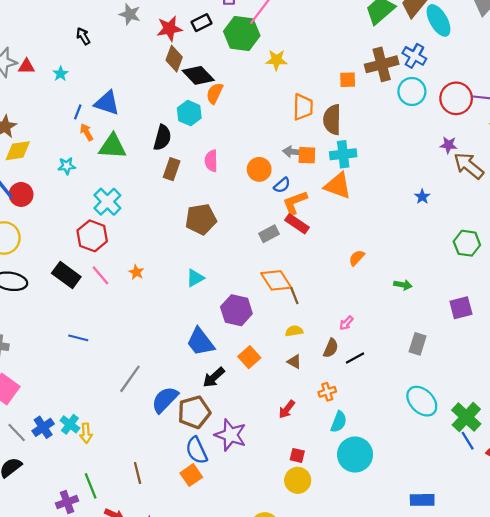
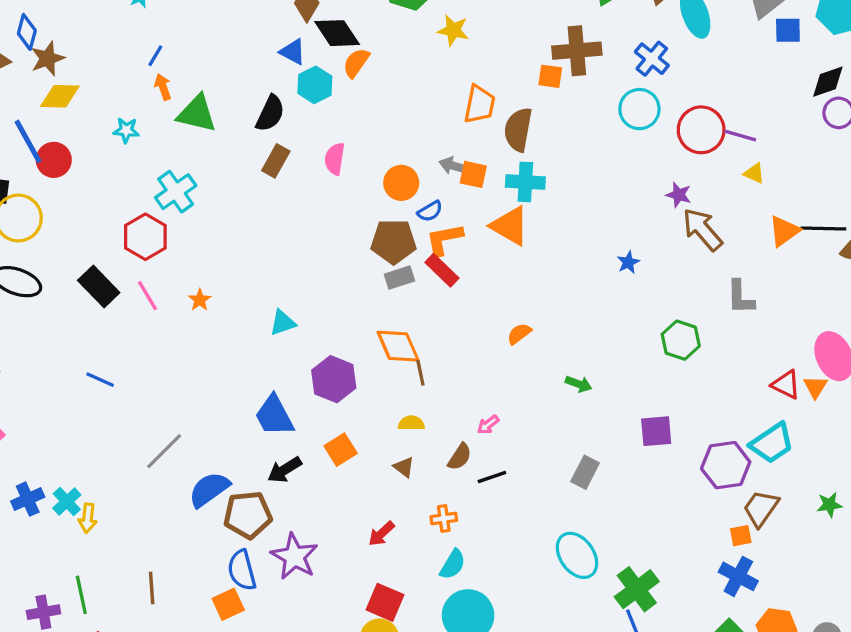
brown cross: (382, 64) -> (577, 51), moved
blue triangle: (107, 103) -> (293, 52), moved, size x0.7
brown pentagon: (201, 219) -> (394, 242), moved
red square: (297, 455) -> (385, 602), size x1.6

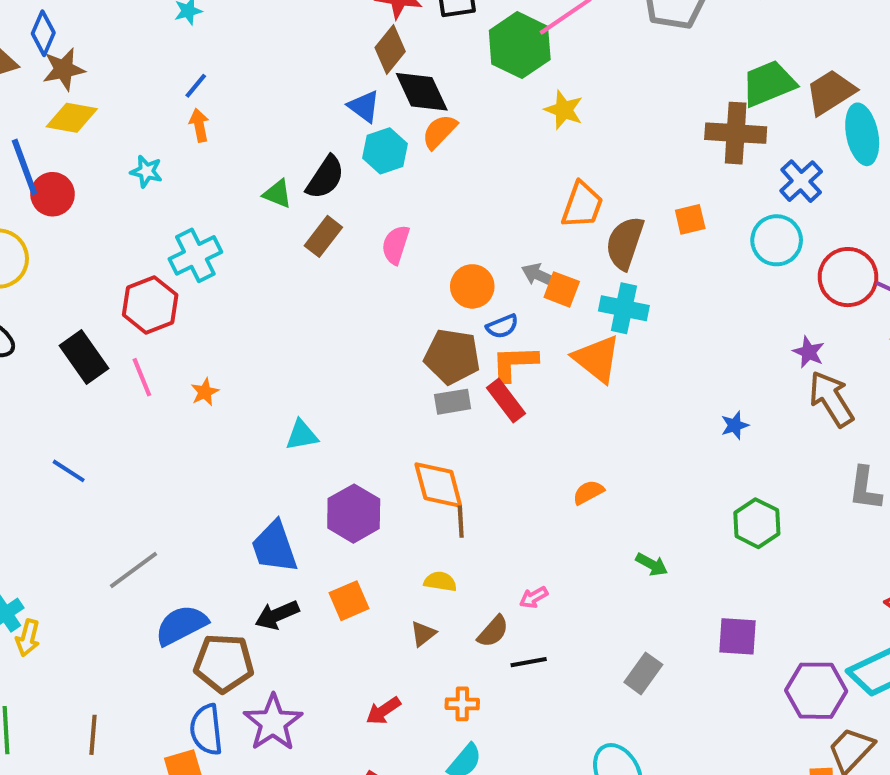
brown cross: (577, 51) -> (736, 133), moved
orange square: (550, 76) -> (690, 219), moved, turned -30
green triangle: (197, 114) -> (277, 194), moved, size x0.6
green hexagon: (681, 340) -> (757, 523), moved
brown triangle: (404, 467) -> (423, 634), turned 35

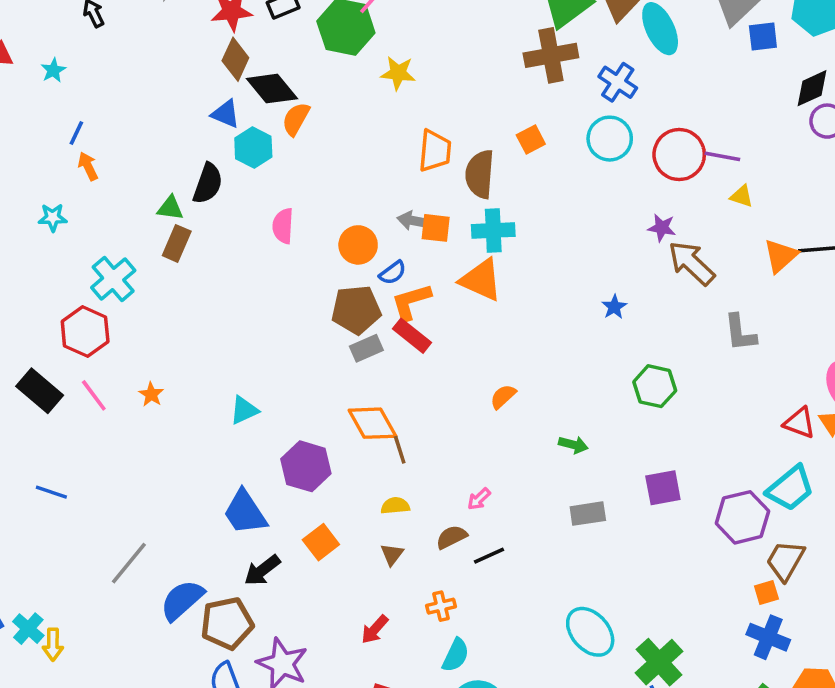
brown rectangle: (323, 236) -> (177, 243), moved
brown semicircle: (493, 631) -> (452, 537), turned -144
gray rectangle: (643, 673) -> (588, 514), moved, turned 60

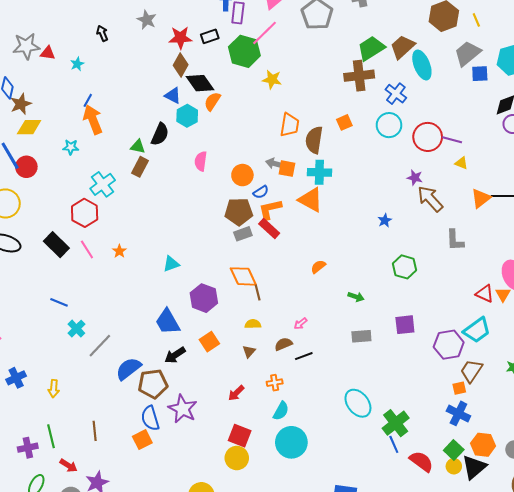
orange arrow: (88, 166) -> (93, 120), size x1.8
cyan cross: (28, 629) -> (76, 329), moved

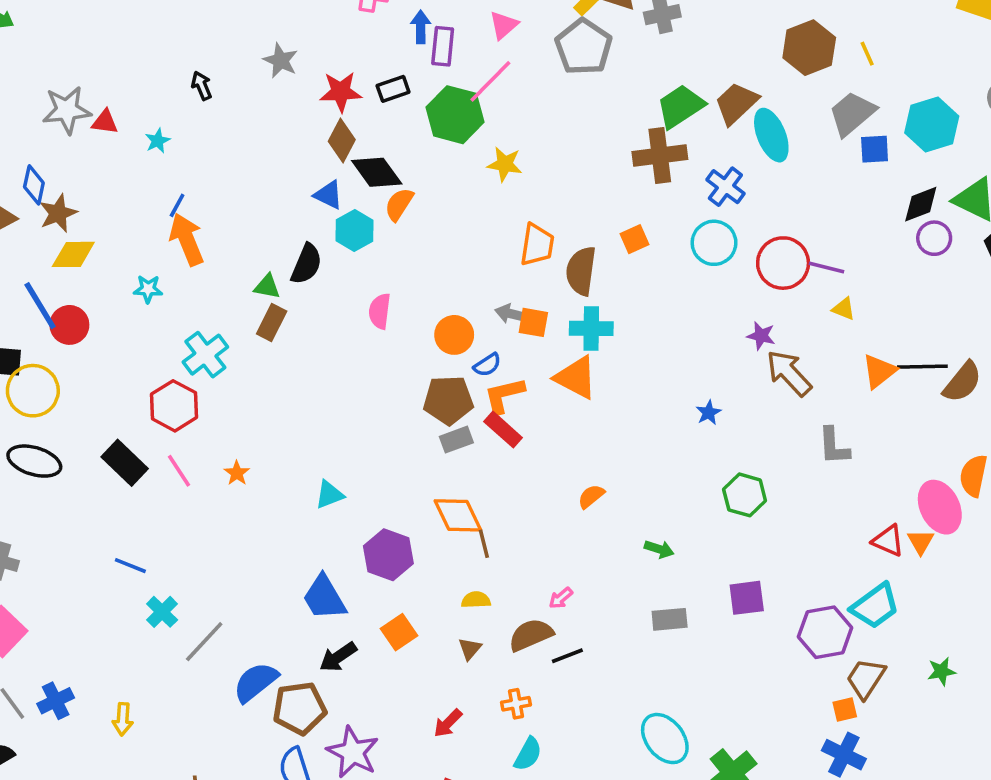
brown semicircle: (283, 344) -> (531, 635), size x1.4

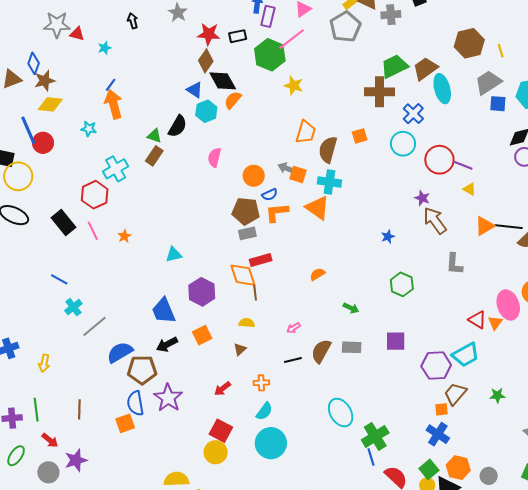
red rectangle: (503, 430) -> (261, 260), moved, turned -65
brown semicircle: (531, 635) -> (321, 351), moved, turned -45

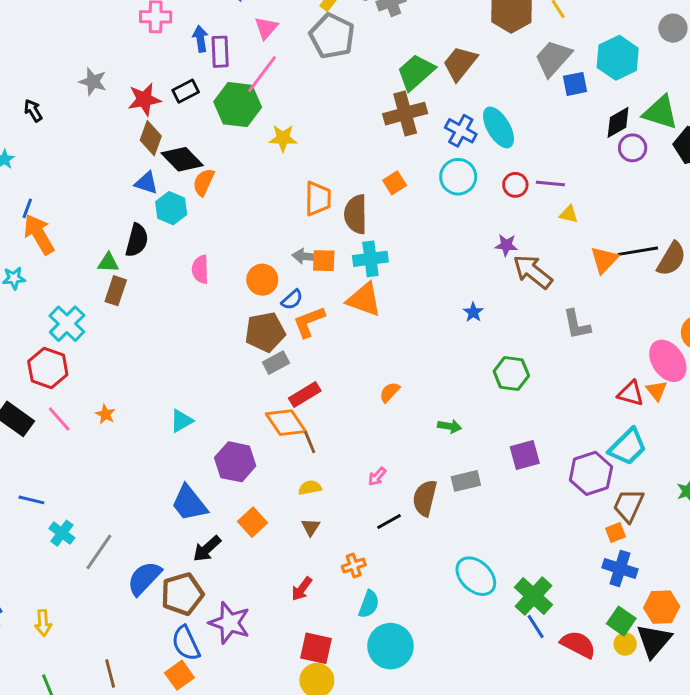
cyan ellipse: (442, 89) -> (498, 127), moved
red circle: (439, 160) -> (515, 185), size x0.6

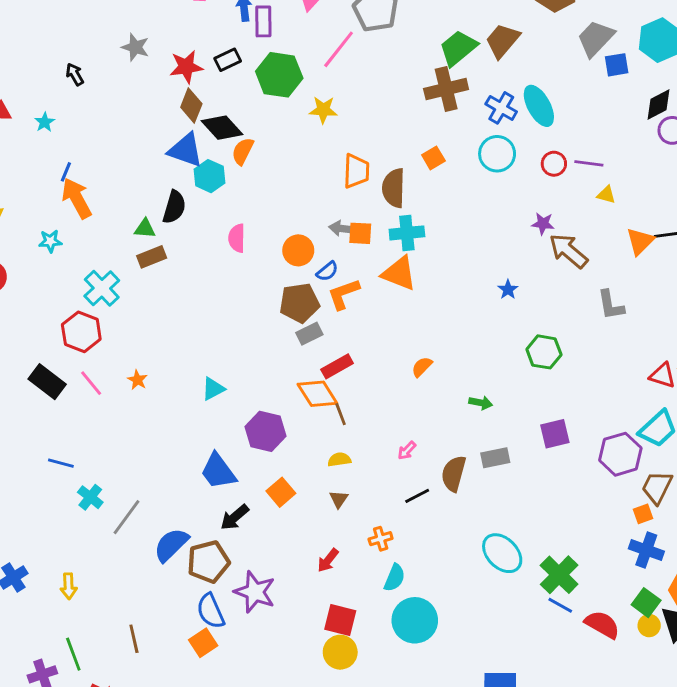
pink line: (262, 74) -> (339, 49), moved
blue triangle: (146, 183) -> (186, 150), size x1.5
brown rectangle: (116, 291) -> (152, 257), turned 48
blue line: (536, 626) -> (560, 605), turned -30

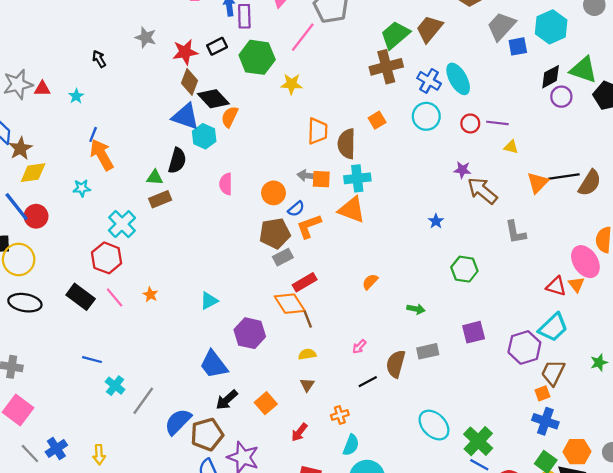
orange square: (281, 492) -> (266, 403), moved

